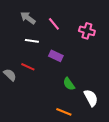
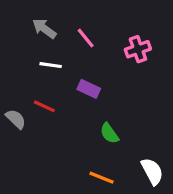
pink cross: (87, 31) -> (138, 49), turned -35
white semicircle: (91, 98) -> (152, 171), moved

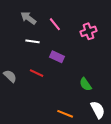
red line: (44, 106) -> (37, 73), moved
green semicircle: (109, 133) -> (85, 84), moved

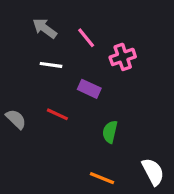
pink cross: (89, 31) -> (123, 57), moved
green semicircle: (85, 84) -> (110, 132), moved, turned 48

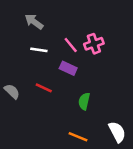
pink line: (86, 38) -> (71, 45), moved

